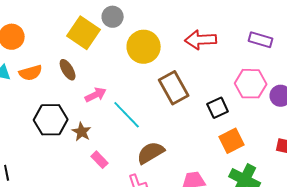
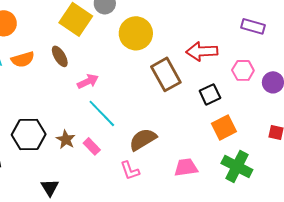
red arrow: (201, 40) -> (202, 51), moved
pink hexagon: (251, 84) -> (243, 70), size x0.7
cyan line: (127, 115) -> (102, 113), moved
black hexagon: (51, 120) -> (29, 134), moved
brown star: (82, 132) -> (66, 139), moved

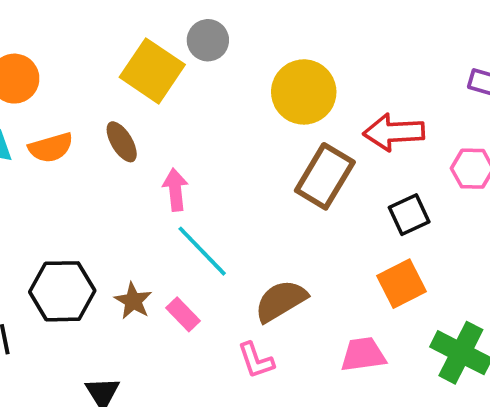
yellow circle: (136, 33) -> (304, 92), moved
brown rectangle: (166, 74) -> (325, 176), turned 60
pink arrow: (88, 81) -> (175, 190), turned -70
orange square: (224, 127) -> (401, 284), moved

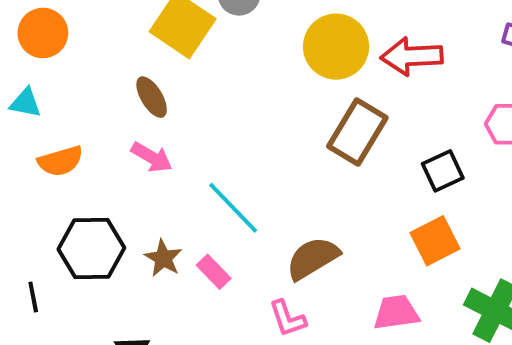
red arrow: (394, 132) -> (412, 56), moved
orange semicircle: (51, 148) -> (60, 161), moved
pink arrow: (175, 190) -> (152, 157), moved, turned 126

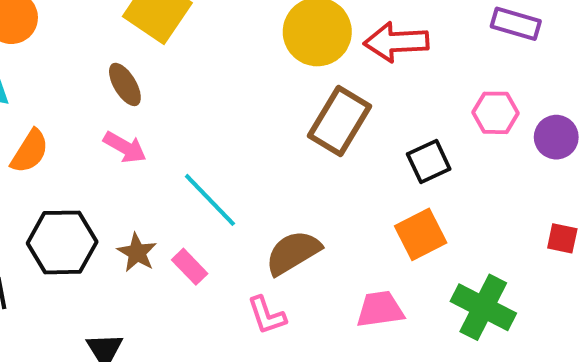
orange semicircle: (60, 161) -> (30, 151), turned -42

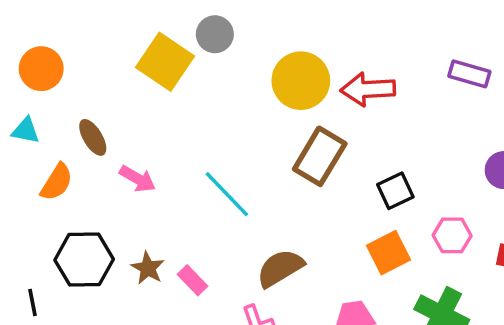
brown ellipse: (125, 84) -> (93, 137), moved
pink hexagon: (495, 113) -> (452, 235), moved
cyan line: (210, 200) -> (227, 194), moved

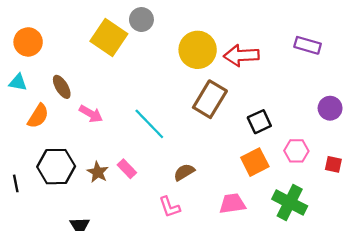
brown semicircle: (280, 268) -> (184, 172), size x0.7
pink rectangle: (192, 280) -> (127, 169), moved
black line: (33, 303) -> (16, 183), moved

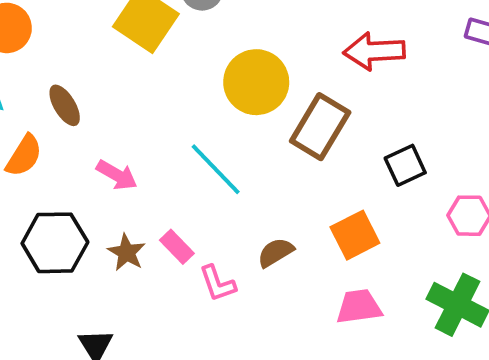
yellow circle: (198, 50) -> (256, 82), moved
pink arrow: (91, 114) -> (117, 175), moved
orange square: (255, 162) -> (355, 235), moved
pink L-shape: (170, 207) -> (217, 283), moved

